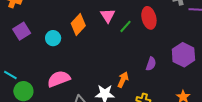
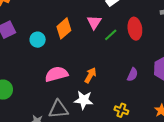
pink semicircle: (59, 79) -> (56, 74), moved
orange arrow: (123, 80) -> (90, 75), moved

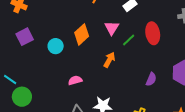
pink semicircle: (56, 74) -> (75, 80), size x0.6
orange arrow: (90, 75) -> (109, 60), moved

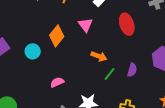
green line: (129, 40) -> (109, 74), moved
orange arrow: (109, 60) -> (99, 56), moved, turned 91

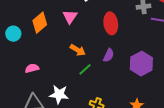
purple semicircle: (132, 70) -> (109, 55), moved

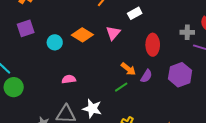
orange diamond: (40, 23) -> (82, 35), turned 65
orange arrow: (78, 50) -> (128, 69), moved
purple hexagon: (141, 64) -> (180, 75), moved

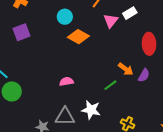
pink triangle: (113, 33) -> (111, 21), moved
cyan circle: (55, 42) -> (65, 17), moved
green line: (121, 87) -> (110, 85), moved

